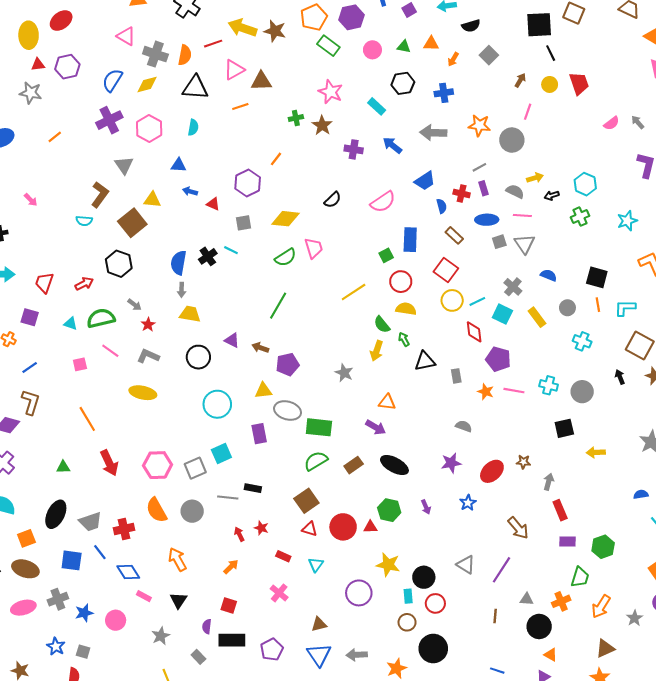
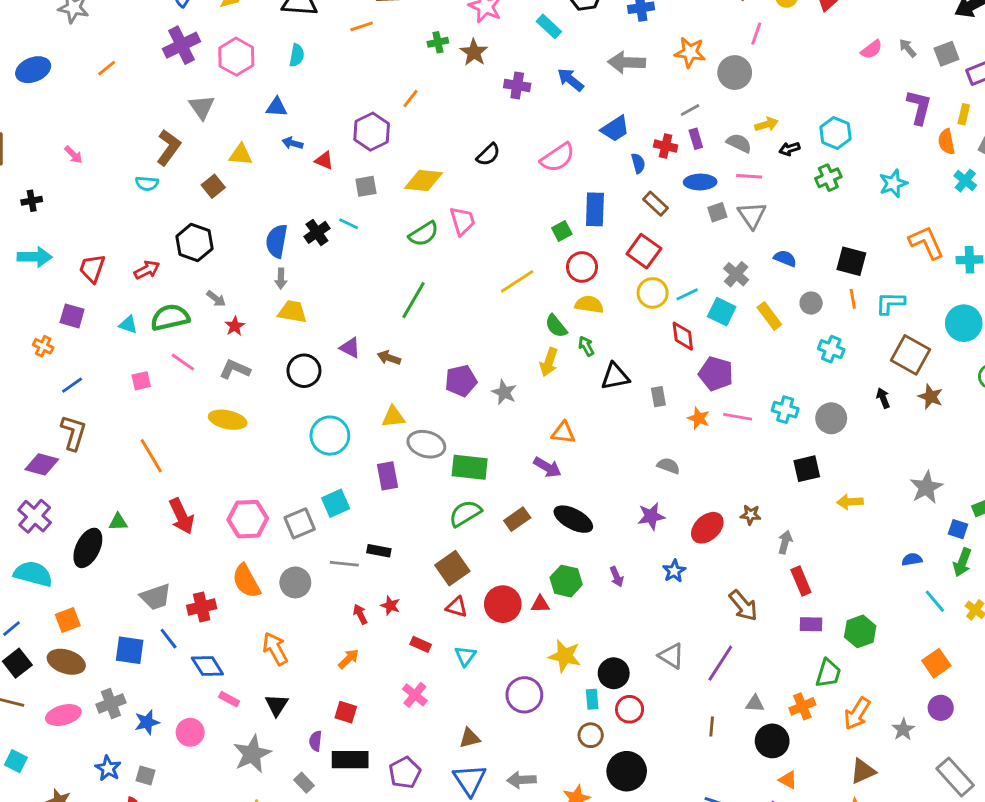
brown square: (132, 223) -> (213, 186), size x0.6
purple pentagon: (288, 364) -> (461, 381), moved
black ellipse: (56, 514) -> (88, 548), moved
gray star: (161, 636) -> (252, 754), size x1.5

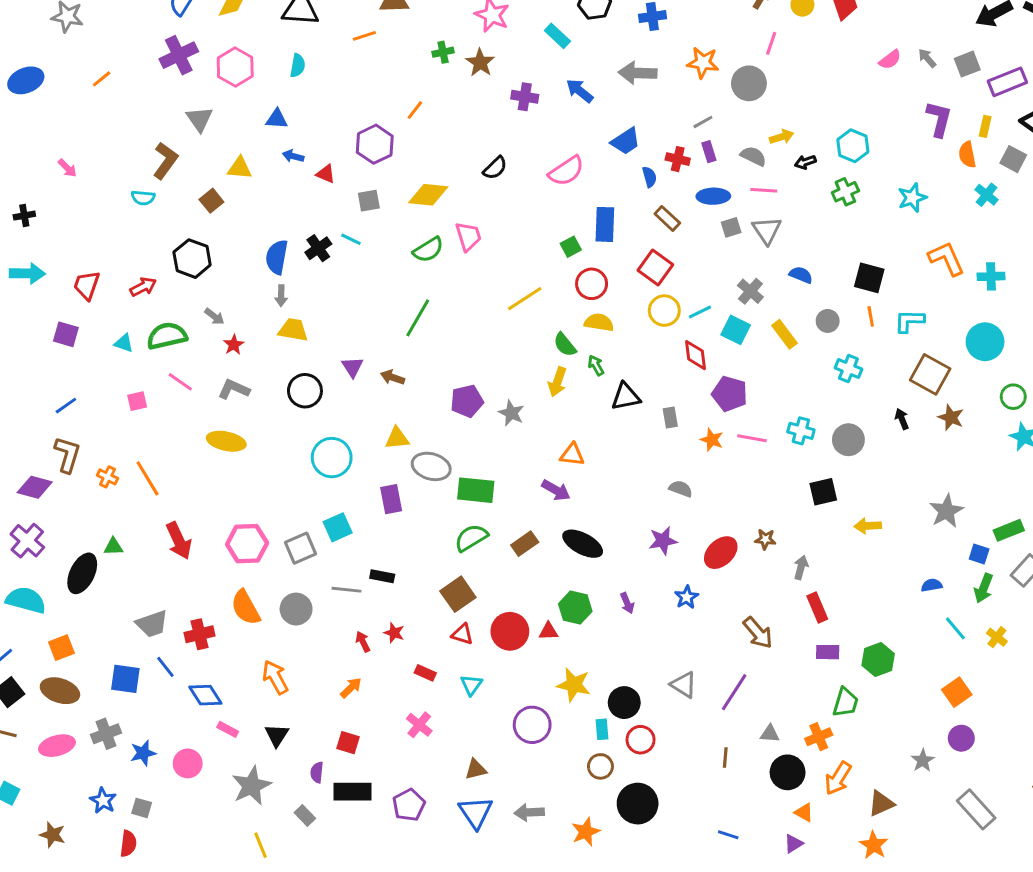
orange cross: (43, 346) -> (107, 477), moved
purple triangle: (350, 348) -> (352, 367), turned 30
orange arrow: (857, 714) -> (838, 778), moved

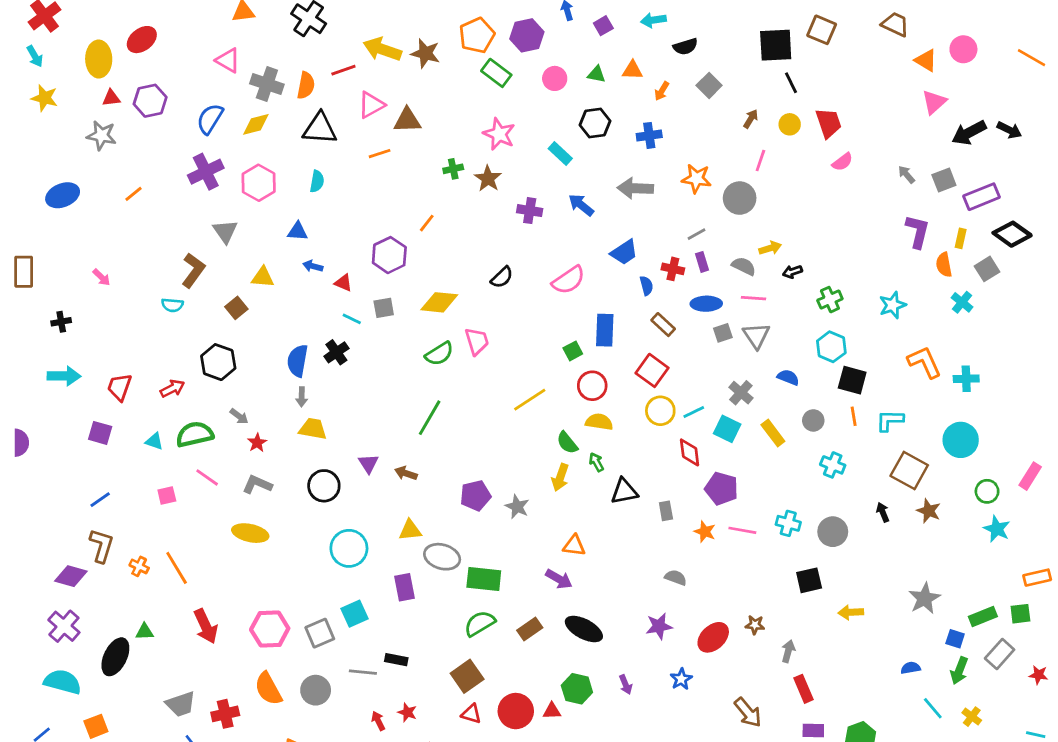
pink semicircle: (890, 60) -> (842, 162), moved
cyan hexagon: (853, 146) -> (831, 347), moved
gray square: (1013, 159) -> (987, 269), turned 30
cyan line: (351, 239) -> (352, 319), moved

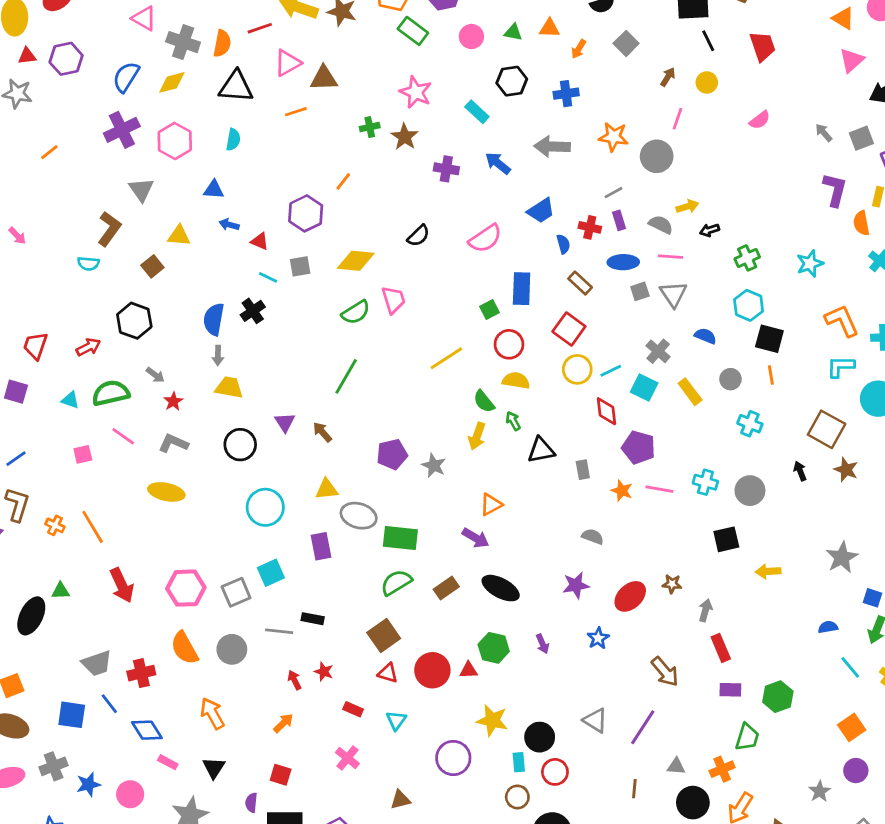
red trapezoid: (829, 123) -> (762, 46), moved
cyan L-shape: (890, 420) -> (840, 367), moved
brown arrow: (406, 473) -> (322, 432), turned 30
orange triangle: (574, 546) -> (491, 504), turned -35

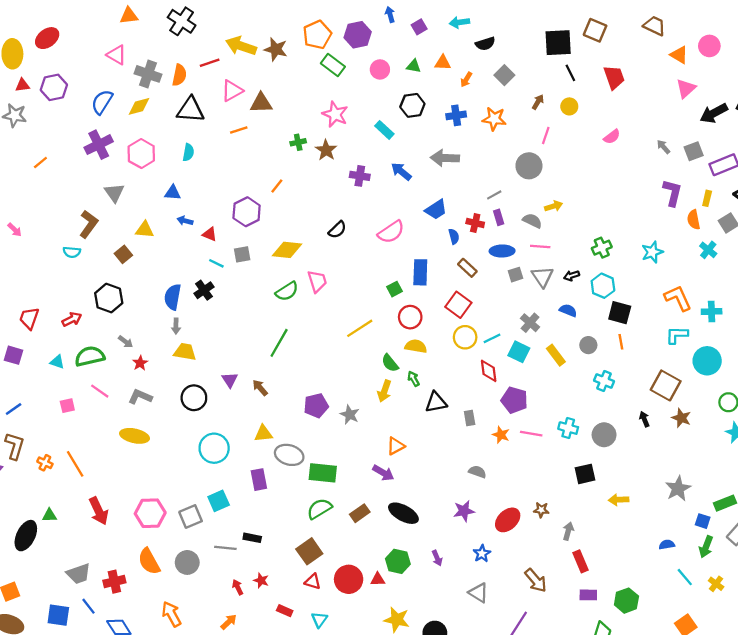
orange star: (613, 137) -> (494, 119), moved
black arrow: (710, 230) -> (572, 276), moved
gray triangle: (595, 720) -> (479, 593), moved

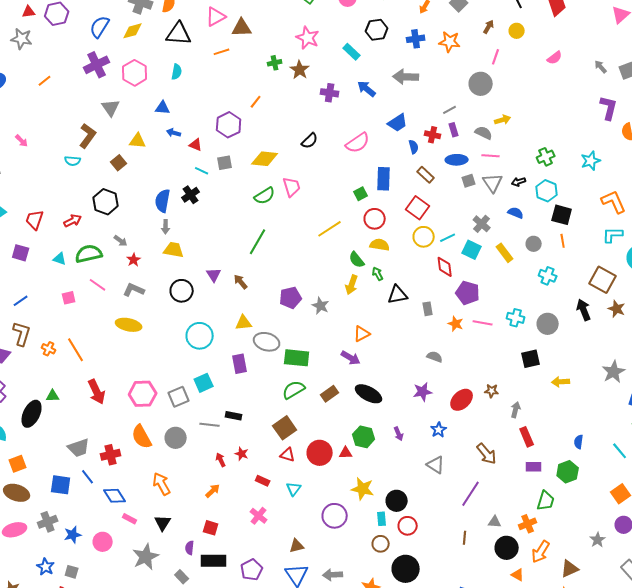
black arrow: (644, 419) -> (584, 310), size x1.5
blue semicircle: (667, 545) -> (579, 442), moved, turned -72

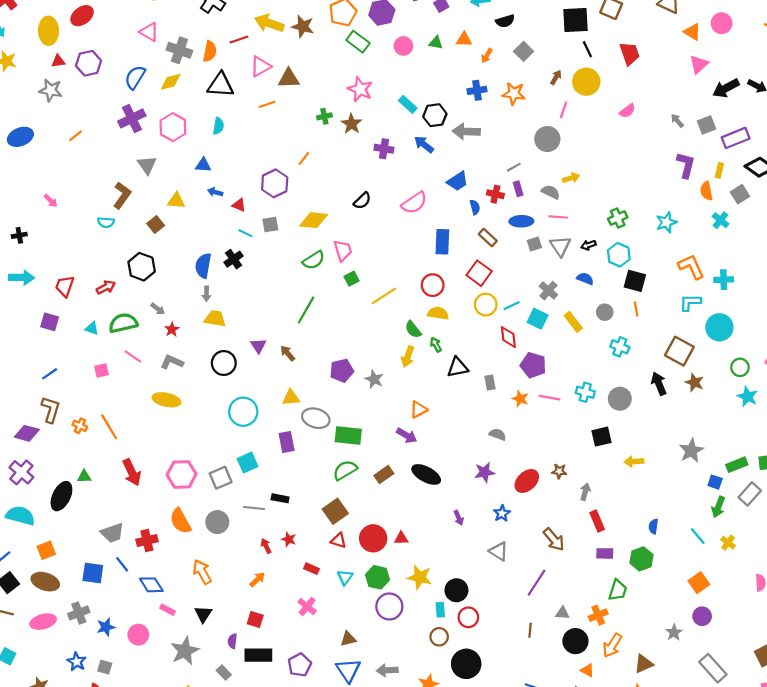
black hexagon: (377, 30) -> (435, 115), moved
yellow circle: (517, 31) -> (586, 82), size x1.6
green square: (361, 194) -> (351, 279), moved
green hexagon: (364, 437) -> (377, 577), moved

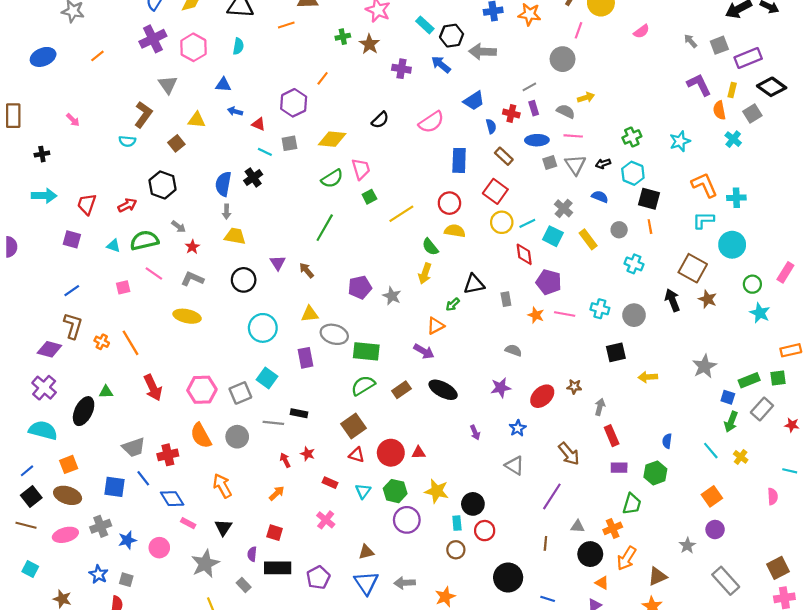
purple L-shape: (686, 165) -> (699, 85), turned -40
green arrow: (436, 345) -> (453, 304), moved, turned -104
cyan square: (248, 463) -> (267, 378), turned -30
black circle: (466, 664) -> (508, 578), moved

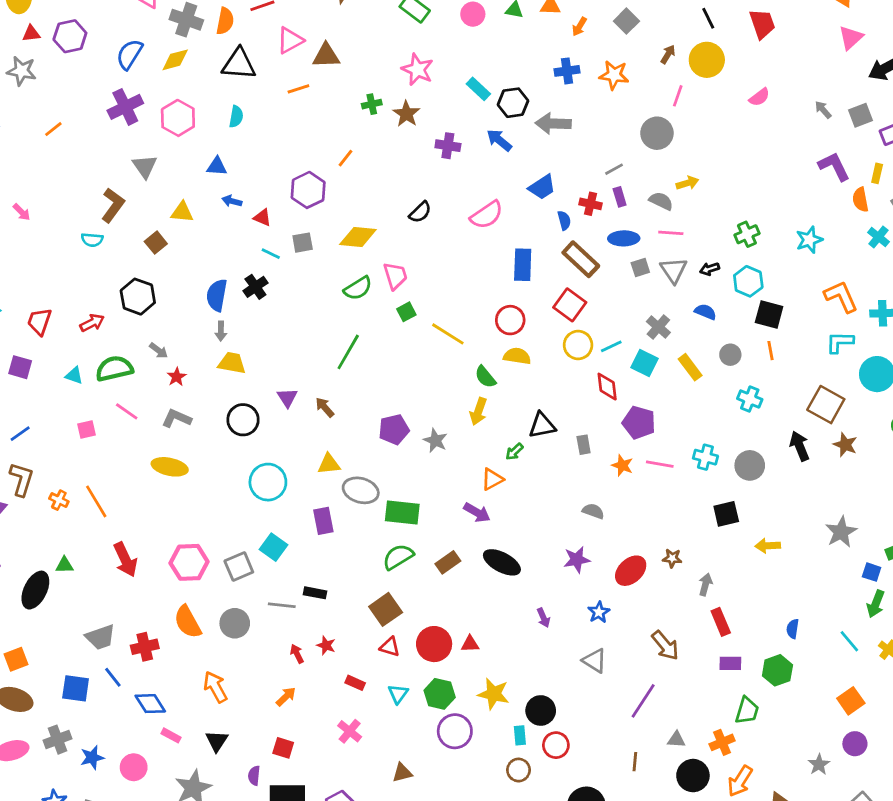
brown rectangle: (504, 156) -> (581, 259), size x1.5
yellow line: (401, 214) -> (448, 334), turned 65

